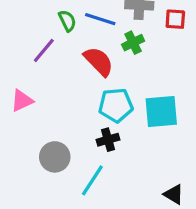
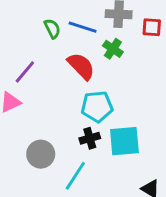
green cross: (133, 43) -> (113, 49), turned -30
purple line: (44, 50) -> (25, 72), moved
cyan square: (161, 111) -> (124, 141), moved

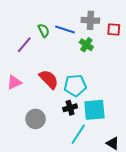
red semicircle: (81, 66) -> (49, 79), moved
purple line: (25, 72) -> (24, 45), moved
cyan line: (75, 176) -> (78, 134), moved

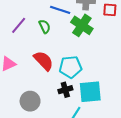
green semicircle: (44, 30) -> (45, 26), moved
green cross: (86, 45) -> (82, 25), size x1.5

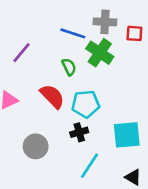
green semicircle: (45, 26) -> (69, 67), moved
cyan square: (90, 92) -> (127, 135), moved

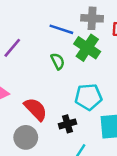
red semicircle: (52, 96) -> (36, 109), moved
cyan pentagon: (86, 104) -> (88, 97), moved

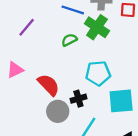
green semicircle: (58, 61) -> (69, 40), turned -91
gray circle: (26, 137) -> (58, 111), moved

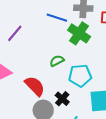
green semicircle: (69, 40) -> (57, 61), moved
black cross: (78, 99) -> (62, 99), turned -32

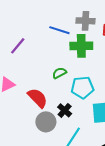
green cross: (79, 33) -> (81, 46), turned -35

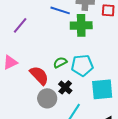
green semicircle: (59, 73) -> (60, 62), moved

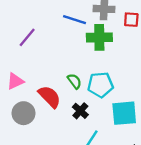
green semicircle: (60, 62) -> (74, 81), turned 80
gray circle: (47, 98) -> (24, 113), moved

